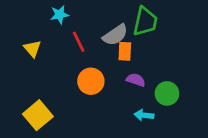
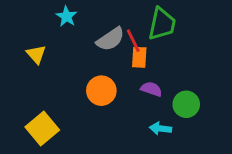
cyan star: (60, 15) -> (67, 16), turned -30
gray semicircle: (115, 35) -> (110, 39), moved
red line: (79, 42) -> (133, 41), moved

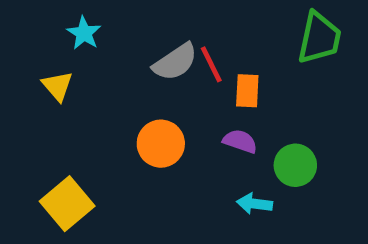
cyan star: (67, 16) -> (84, 33), moved
green trapezoid: (162, 24) -> (319, 38), moved
orange rectangle: (139, 57) -> (247, 91), moved

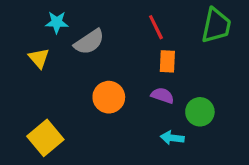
cyan star: (84, 33) -> (57, 22), turned -30
gray semicircle: (175, 62) -> (89, 42), moved
red line: (211, 64) -> (156, 27), moved

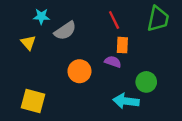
purple semicircle: (162, 96) -> (113, 62), moved
yellow square: (45, 138) -> (33, 101), turned -35
cyan arrow: (172, 138) -> (126, 101), size x1.5

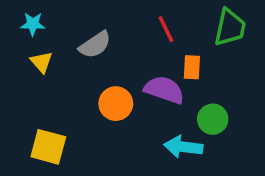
cyan star: (41, 16) -> (33, 24), moved
orange rectangle: (122, 45) -> (192, 67), moved
purple semicircle: (113, 62) -> (164, 90), size x1.6

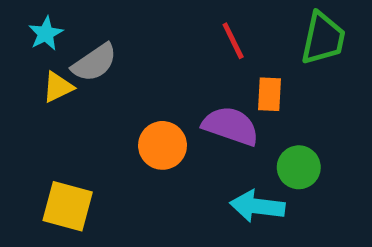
cyan star: (33, 24) -> (46, 33), turned -30
gray semicircle: (95, 45) -> (94, 63), moved
yellow triangle: (41, 62) -> (58, 87), turned 45

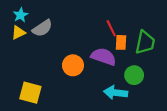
green trapezoid: (323, 38) -> (145, 42), moved
red line: (233, 41) -> (111, 28), moved
yellow triangle: (58, 87) -> (18, 33), moved

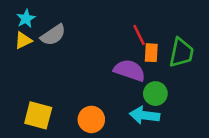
orange circle: (73, 65) -> (91, 119), moved
green circle: (134, 75) -> (155, 94), moved

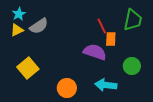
green trapezoid: (181, 53) -> (133, 20), moved
green circle: (155, 94) -> (132, 66), moved
yellow square: (38, 115) -> (28, 68), moved, turned 35

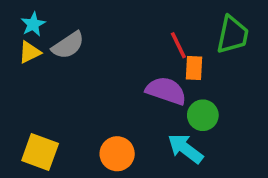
green circle: (132, 66) -> (203, 115), moved
yellow square: (28, 68) -> (40, 152), moved, turned -30
cyan arrow: (106, 85) -> (185, 148), turned 30

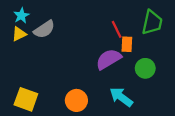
purple semicircle: (166, 91) -> (109, 59), turned -50
green circle: (203, 115) -> (145, 68), moved

